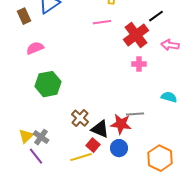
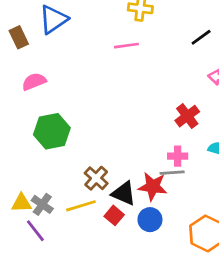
red cross: (136, 35) -> (187, 116), moved, size x0.7
pink cross: (139, 64) -> (178, 156), moved
yellow triangle: (26, 136) -> (22, 203), turned 42
yellow line: (81, 157) -> (81, 206), moved

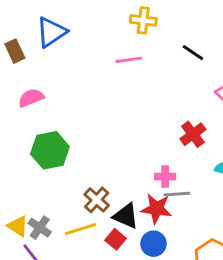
black line: (201, 37) -> (193, 53), moved, turned 70
pink cross: (178, 156) -> (165, 177), moved
yellow triangle: (22, 203) -> (18, 226), turned 35

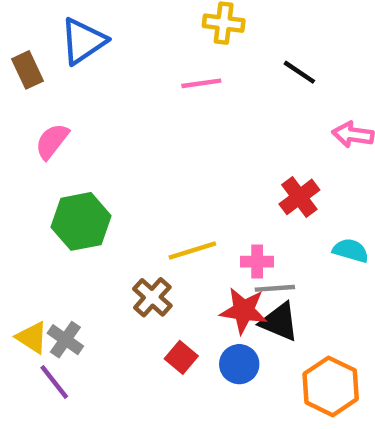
pink semicircle: (31, 98) -> (52, 141), turned -30
black triangle: (126, 216) -> (279, 322), moved
yellow line: (81, 229) -> (192, 250), moved

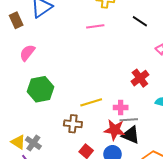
brown cross: (152, 297) -> (73, 124), turned -36

